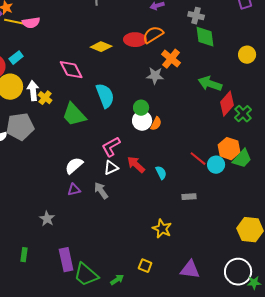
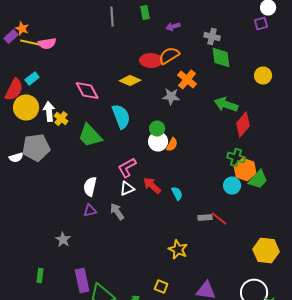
yellow diamond: (101, 47) -> (130, 80), moved
green cross: (243, 114) -> (236, 158), moved, turned -30
red line: (198, 159) -> (219, 218), moved
white semicircle: (74, 166) -> (90, 186), turned -36

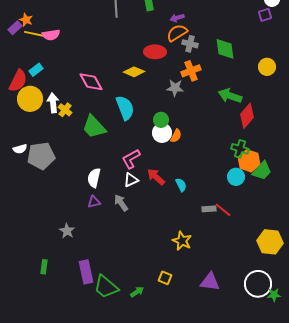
gray cross: (212, 36) -> (190, 44), moved
orange semicircle: (169, 56) -> (177, 33), moved
orange cross: (187, 80) -> (191, 71), turned 30
gray pentagon: (36, 148) -> (41, 156), moved

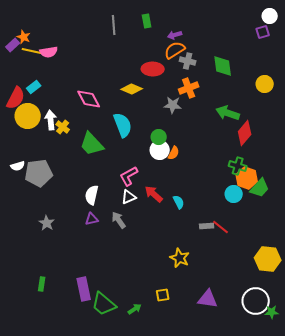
gray star: (67, 231) -> (47, 223), moved
yellow square: (165, 278) -> (163, 295), turned -32

